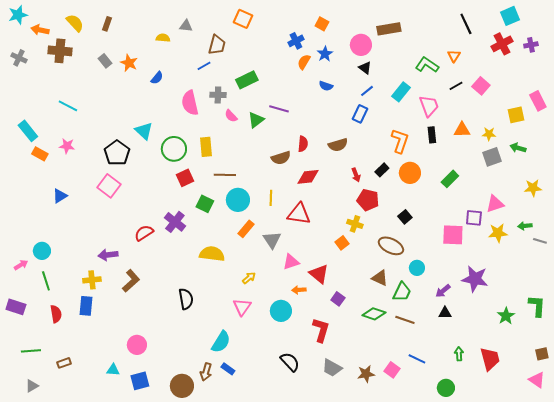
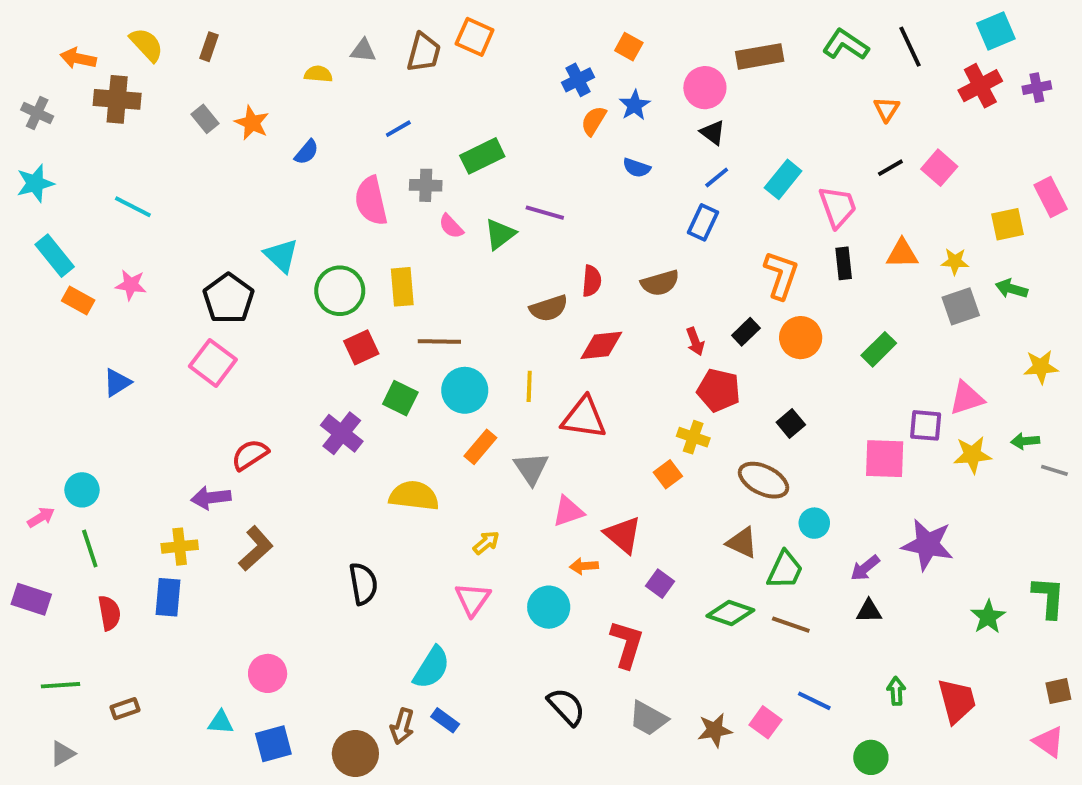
cyan star: (18, 15) -> (35, 183), moved
brown trapezoid: (217, 45) -> (424, 52), moved
green L-shape: (427, 65) -> (846, 45), moved
red semicircle: (144, 233) -> (250, 455), moved

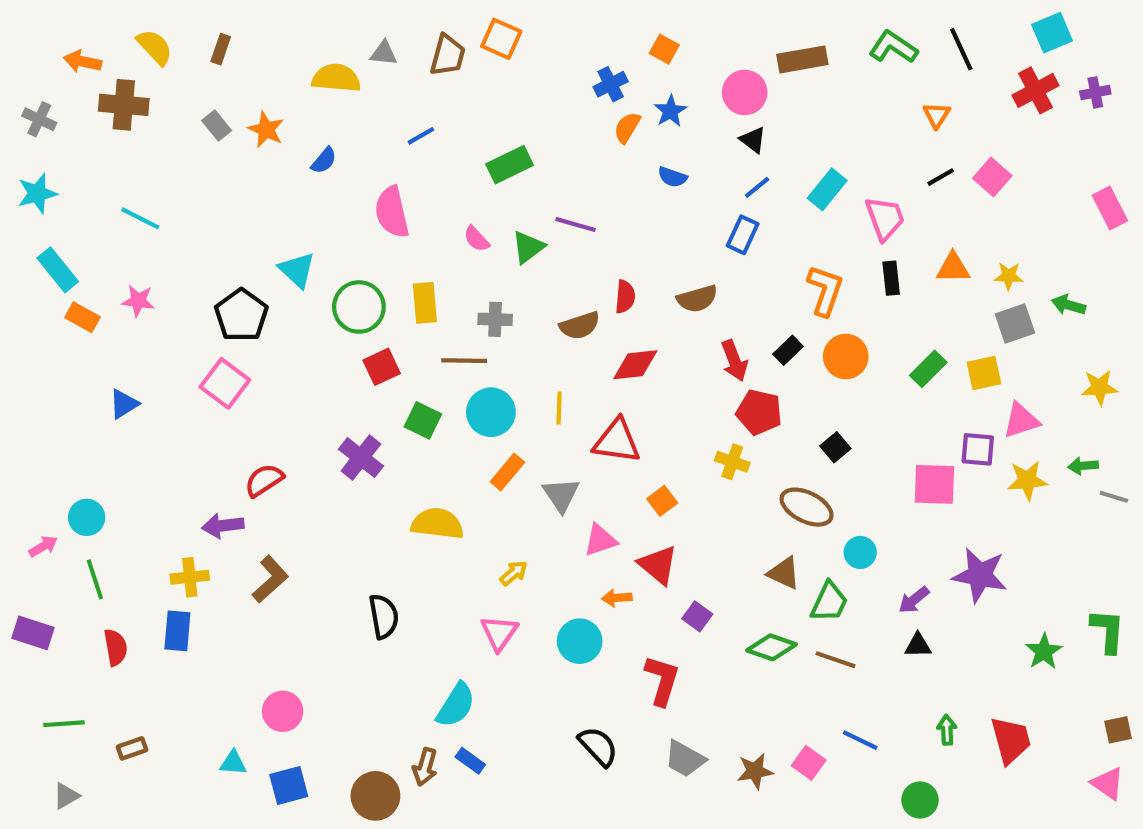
yellow semicircle: (318, 74) -> (336, 78), size x1.6
gray cross: (426, 185) -> (495, 319), moved
yellow square: (1008, 224) -> (984, 373), moved
red arrow: (695, 341) -> (734, 361), size x1.4
orange square: (668, 474) -> (662, 501), moved

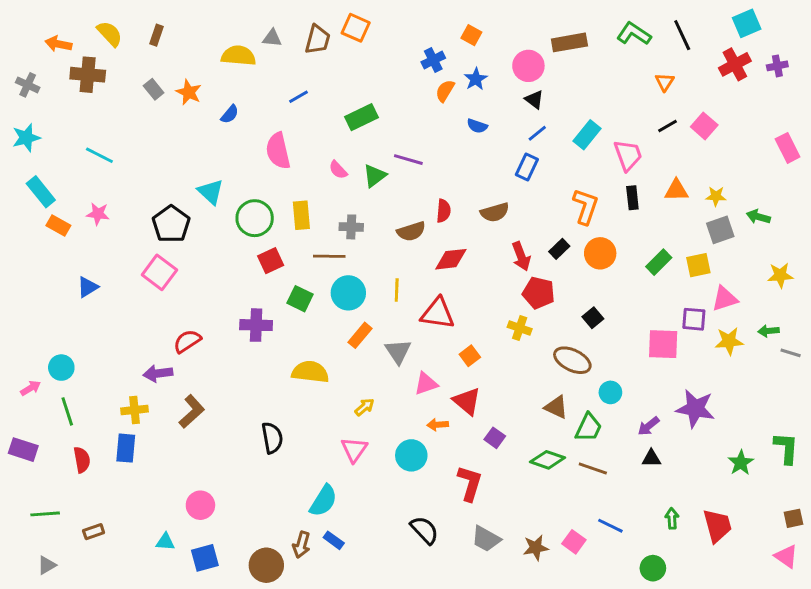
purple cross: (361, 458) -> (256, 325), turned -36

